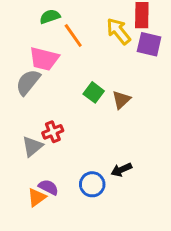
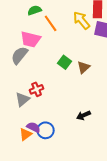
blue circle: (92, 184) -> (46, 130), moved

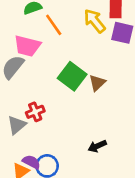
green square: (65, 62) -> (72, 76), size x1.5

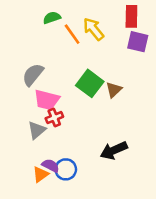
yellow arrow: (95, 21) -> (94, 29), moved
pink trapezoid: (27, 46) -> (47, 100), moved
black arrow: (97, 146) -> (114, 150), size x1.5

